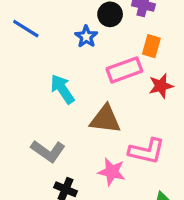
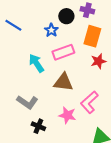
orange rectangle: (151, 46) -> (92, 36), size x1.5
pink rectangle: (124, 70) -> (63, 52), moved
pink L-shape: (147, 151) -> (89, 102), turned 125

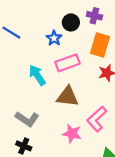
black cross: (38, 126) -> (24, 146), moved

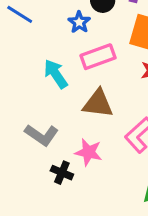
pink star: (72, 134) -> (89, 152), moved
black cross: (24, 146) -> (62, 173), moved

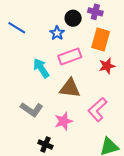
pink star: (89, 152) -> (63, 121), turned -30
black cross: (62, 173) -> (45, 145), moved

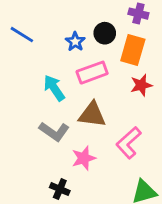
purple cross: (95, 12) -> (138, 14), moved
black circle: (73, 18) -> (105, 33), moved
gray L-shape: (32, 109) -> (54, 131), moved

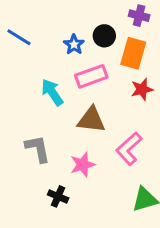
gray L-shape: (54, 131) -> (38, 149), moved, turned -136

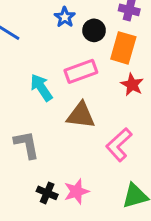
blue star: (74, 45) -> (65, 17), moved
red star: (142, 89) -> (132, 85), turned -30
pink star: (83, 165) -> (76, 191), moved

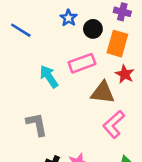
brown triangle: (81, 115) -> (103, 93), moved

